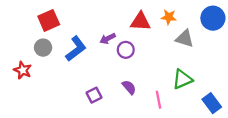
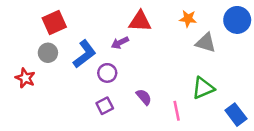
red triangle: (140, 22) -> (140, 21), moved
purple circle: (126, 50) -> (107, 73), moved

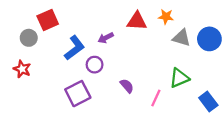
blue circle: (237, 20) -> (209, 39), moved
red triangle: (140, 21) -> (137, 21), moved
gray circle: (48, 53) -> (29, 38), moved
purple square: (105, 106) -> (78, 94), moved, size x1.6
pink line: (177, 111) -> (156, 98), turned 36

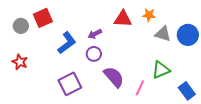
gray circle: (29, 38) -> (21, 26), moved
purple circle: (95, 65) -> (94, 54), moved
purple semicircle: (127, 86) -> (114, 77), size x1.6

